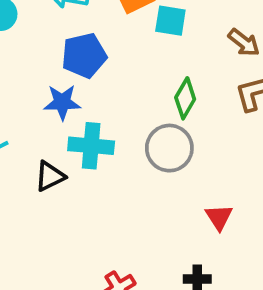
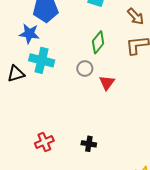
gray circle: (169, 148) -> (85, 69), size x0.6
red triangle: (219, 217) -> (107, 83), moved

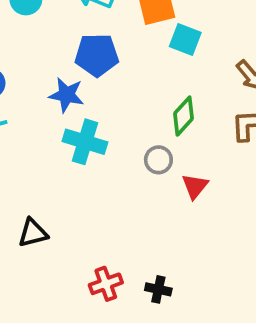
black triangle: (16, 74) -> (33, 233), moved
red cross: (44, 142) -> (106, 284), moved

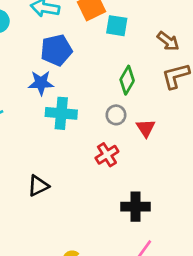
red cross: (106, 284) -> (107, 155), moved
black cross: (158, 289) -> (136, 207), size x1.5

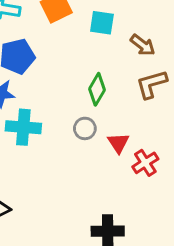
cyan square: (117, 26) -> (102, 23), moved
red cross: (107, 155) -> (145, 163), moved

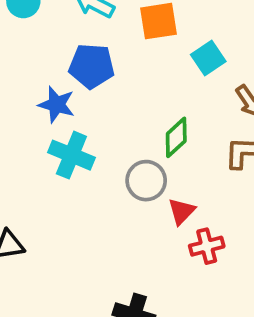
cyan square: (102, 23) -> (208, 58), turned 30
gray circle: (85, 128) -> (146, 181), size x1.4

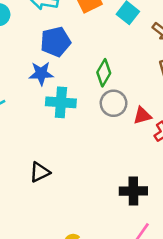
green diamond: (176, 137) -> (104, 73), moved
red triangle: (182, 211) -> (142, 115), turned 48

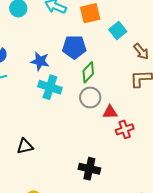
blue pentagon: (56, 42) -> (74, 47), moved
black triangle: (40, 172) -> (25, 146), moved

